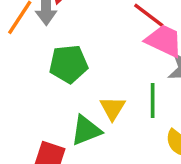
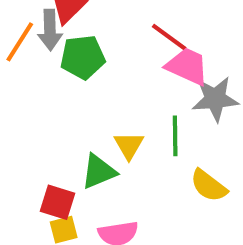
green pentagon: (69, 64) -> (83, 57), moved

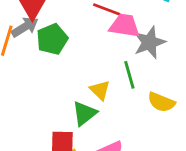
gray arrow: (50, 30) -> (25, 27), turned -104

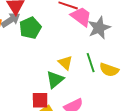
pink trapezoid: (124, 26) -> (81, 17), turned 30
green line: (129, 75) -> (91, 63), moved

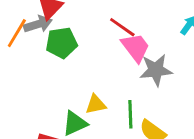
yellow triangle: (65, 63) -> (96, 104), turned 49

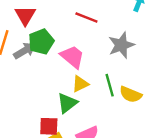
gray arrow: (38, 24) -> (25, 51), moved
pink trapezoid: (136, 47) -> (72, 57), moved

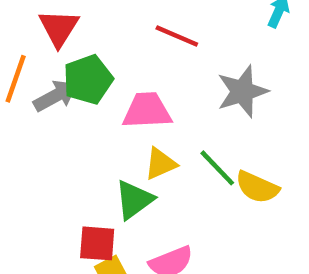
pink trapezoid: (72, 57) -> (147, 111), turned -44
green line: (110, 85) -> (217, 168), turned -30

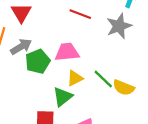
green pentagon: (88, 80) -> (38, 61), moved
gray star: (242, 91) -> (119, 26), moved

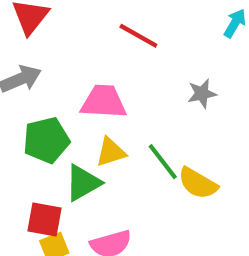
gray star: (119, 26) -> (202, 94), moved, size x0.6
green pentagon: (38, 61) -> (46, 140), moved

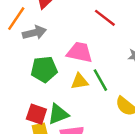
green line: (163, 162) -> (100, 80), moved
green triangle: (83, 183) -> (58, 114), moved

